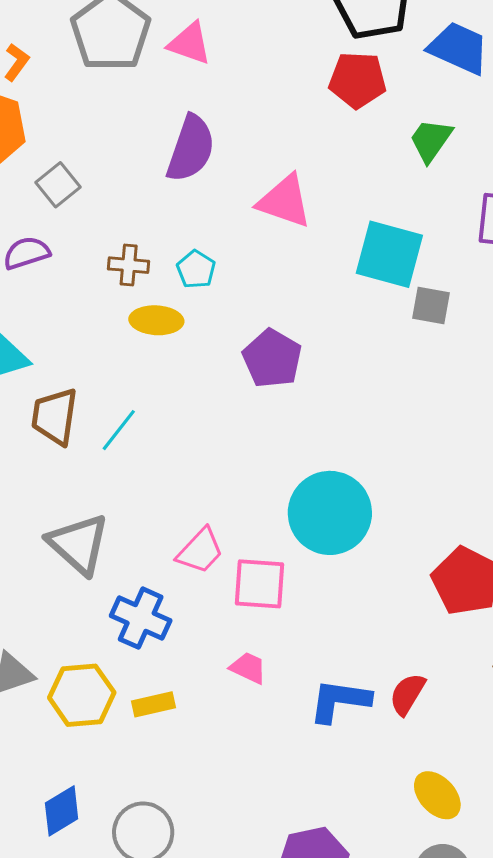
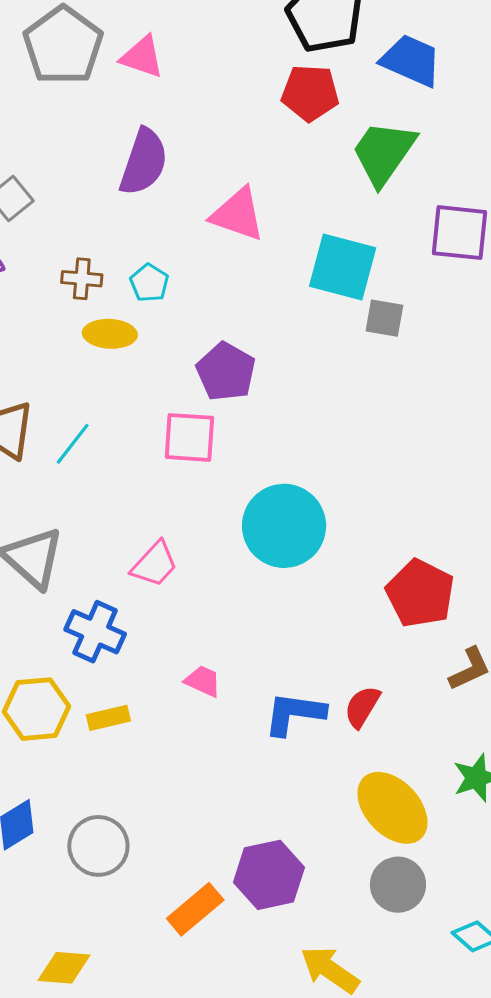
green trapezoid: (431, 140) -> (384, 153), size x1.5
pink square: (260, 584) -> (189, 437), moved
yellow ellipse: (437, 795) -> (392, 808), size x1.5

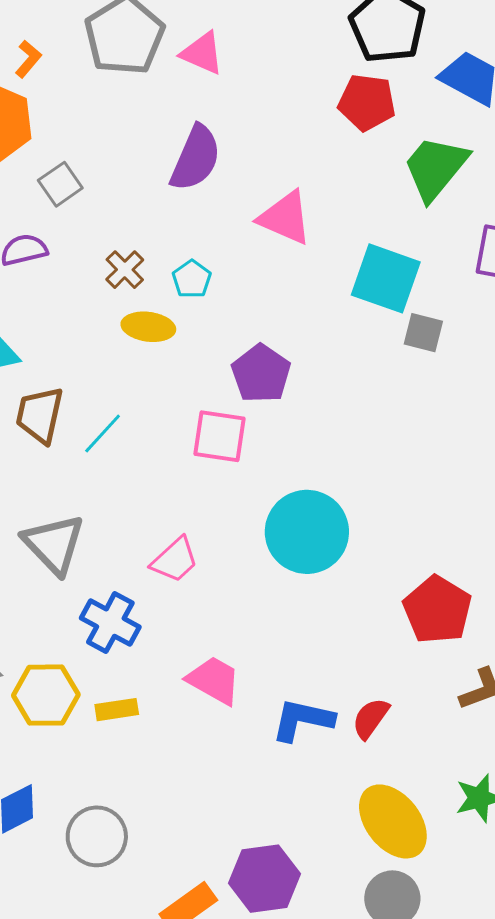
brown cross: (82, 279) -> (125, 270), turned 36
pink trapezoid: (203, 681) -> (214, 680), size x1.5

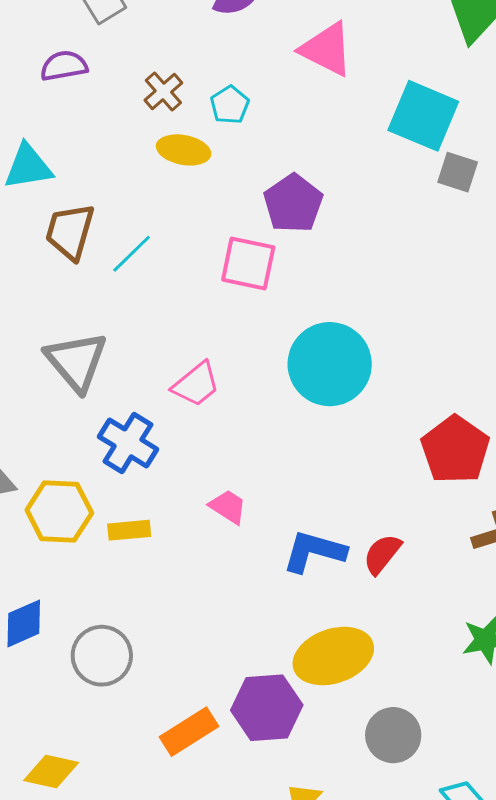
pink trapezoid: (214, 680) -> (228, 507), size x0.7
yellow ellipse: (393, 821) -> (333, 656), moved, turned -74

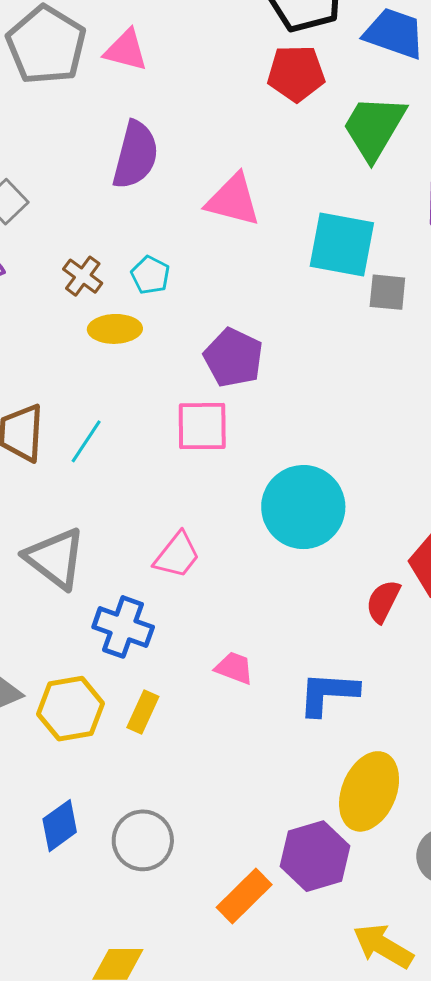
yellow rectangle: (129, 530) -> (143, 712), turned -48
red semicircle: (382, 554) -> (383, 601), moved
yellow ellipse: (333, 656) -> (369, 791), turned -36

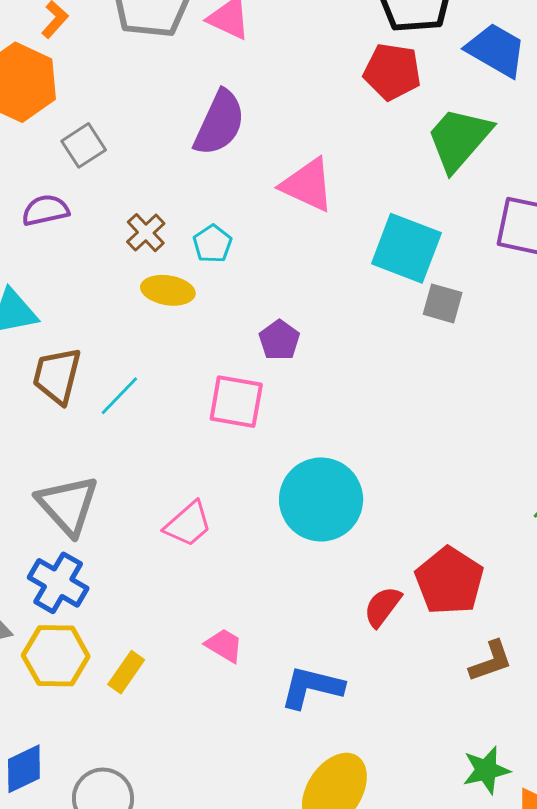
purple pentagon: (233, 358) -> (279, 340), size x0.7
blue cross: (123, 627) -> (58, 583), moved

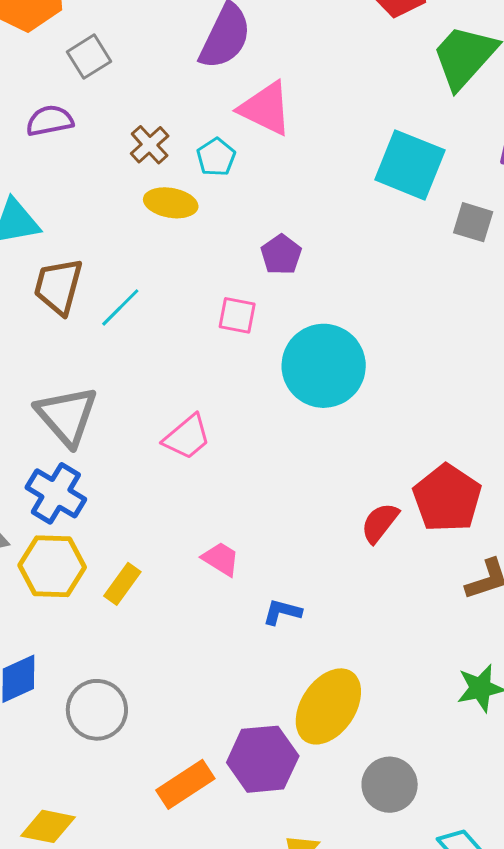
pink triangle: (307, 185) -> (266, 109), moved
gray square: (443, 303) -> (473, 222), moved
pink square: (236, 402) -> (237, 315), size x0.7
cyan circle: (321, 500) -> (324, 366), moved
blue L-shape: (312, 687) -> (282, 612), moved, size x0.6

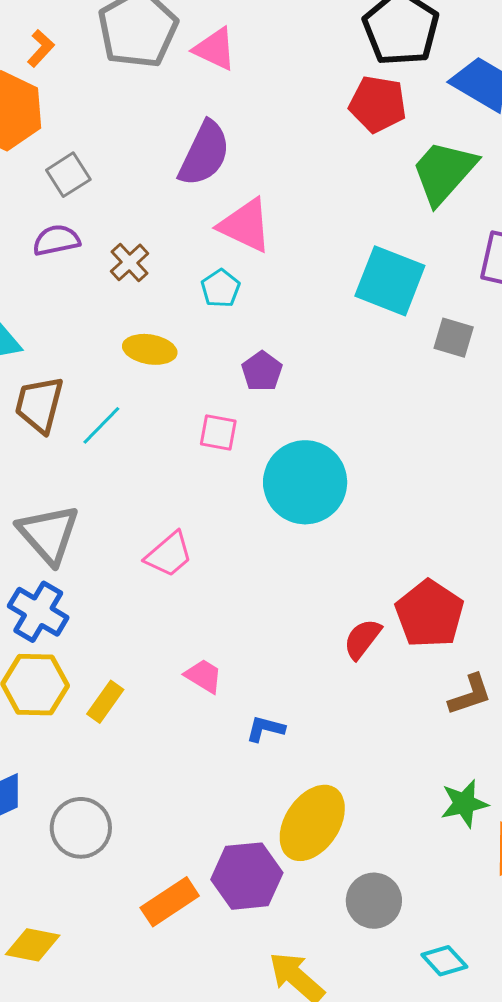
purple semicircle: (50, 121) -> (56, 240), moved
cyan pentagon: (216, 157) -> (220, 288), moved
yellow ellipse: (171, 203) -> (150, 349), moved

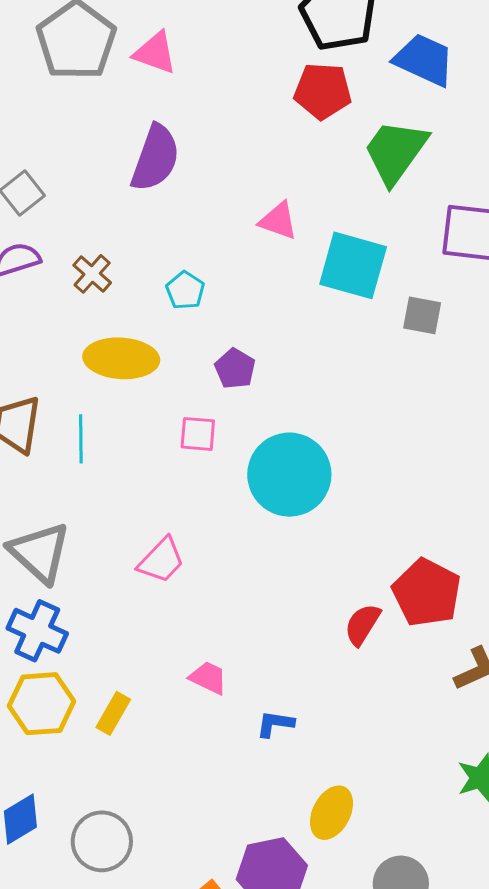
pink triangle: (245, 225) -> (278, 221), moved, size x0.7
yellow ellipse: (150, 349) -> (121, 358), size x1.4
cyan line: (101, 425) -> (81, 439), turned -39
yellow ellipse: (312, 823) -> (331, 813), size x0.7

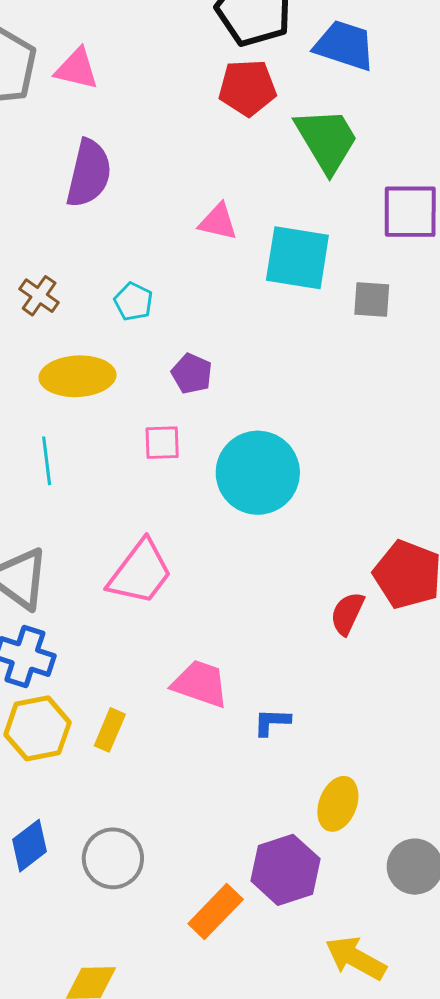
green trapezoid: (395, 152) -> (327, 140), turned 120
pink trapezoid: (161, 560) -> (140, 572), size x1.4
pink trapezoid: (208, 678) -> (200, 684), size x1.5

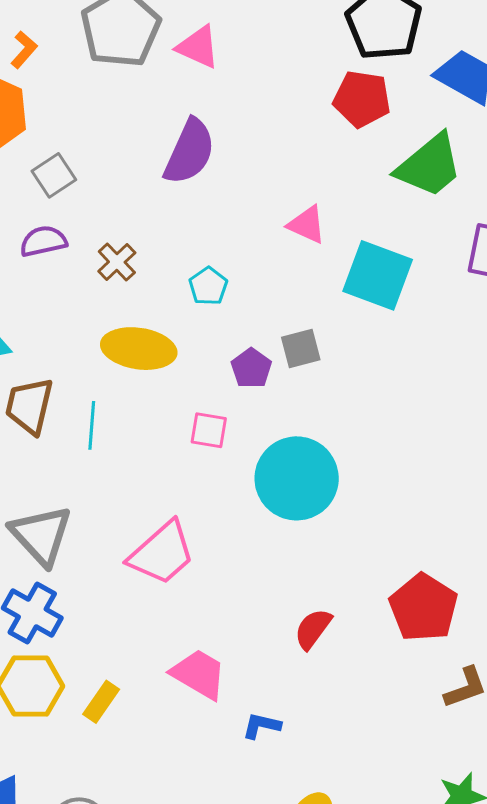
green trapezoid: (327, 140) -> (429, 166), turned 70
gray square: (372, 300) -> (301, 349), moved, turned -30
red semicircle: (347, 613) -> (313, 629), moved

